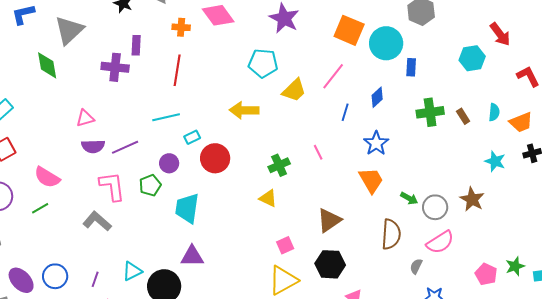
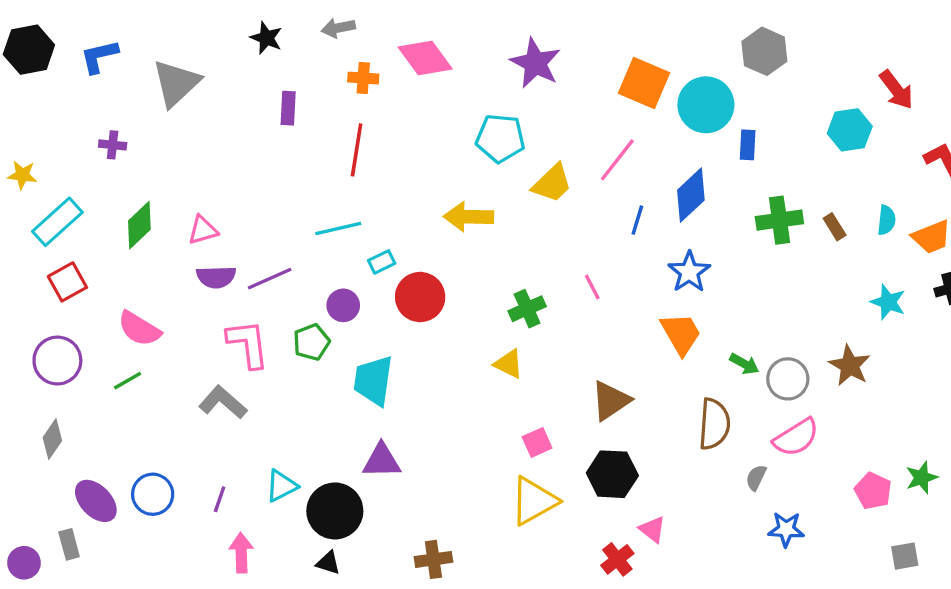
green diamond: (47, 65) -> (139, 225), moved, turned 56
purple cross: (115, 67) -> (113, 145), moved, size x0.6
blue diamond: (377, 97) -> (691, 195), size x1.5

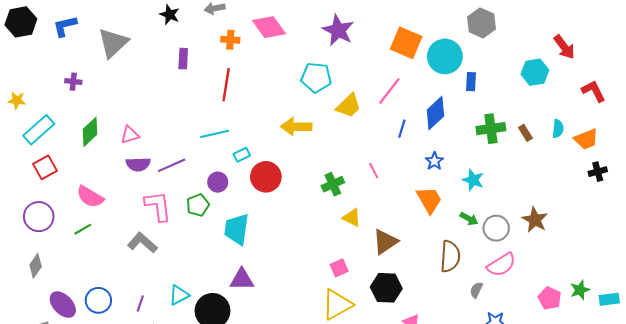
blue star: (689, 272) -> (434, 161), size x0.7
cyan star: (888, 302) -> (473, 180), moved
yellow triangle: (509, 364) -> (352, 218), moved

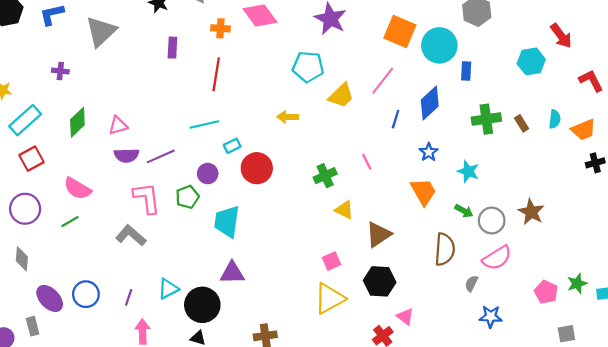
yellow arrow: (296, 127) -> (288, 117), size x0.7
gray diamond: (36, 266) -> (22, 259), turned -30

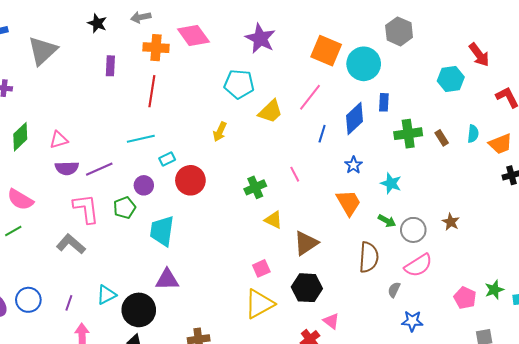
orange cross: (220, 28) -> (156, 48), size x1.4
blue rectangle: (466, 71) -> (384, 102), moved
yellow arrow: (288, 117) -> (220, 132), turned -66
brown star: (531, 212) -> (451, 222), size x0.7

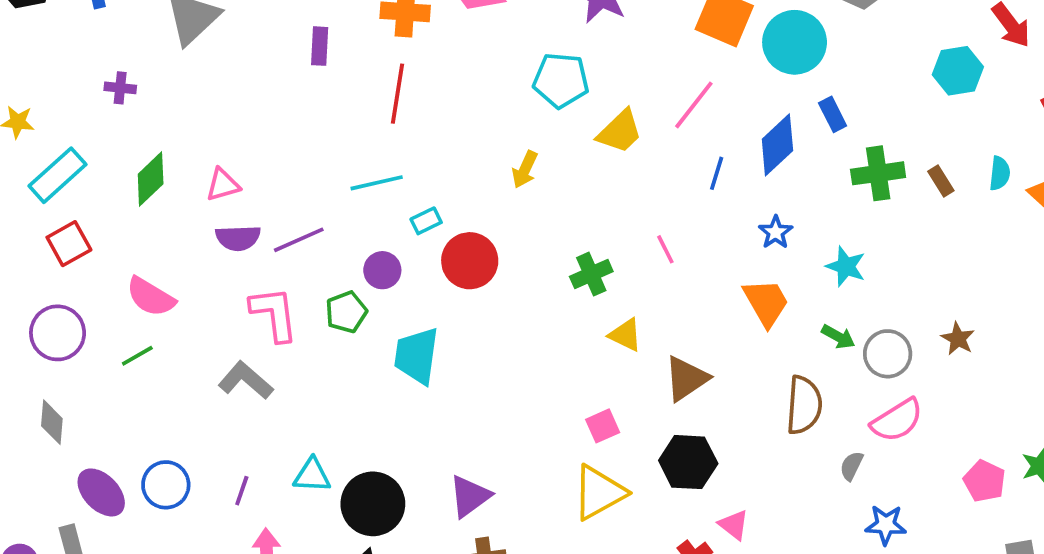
blue rectangle: (384, 102) -> (833, 114), turned -30
purple triangle: (167, 280) -> (470, 496), moved, turned -35
cyan triangle: (106, 295) -> (312, 475), turned 30

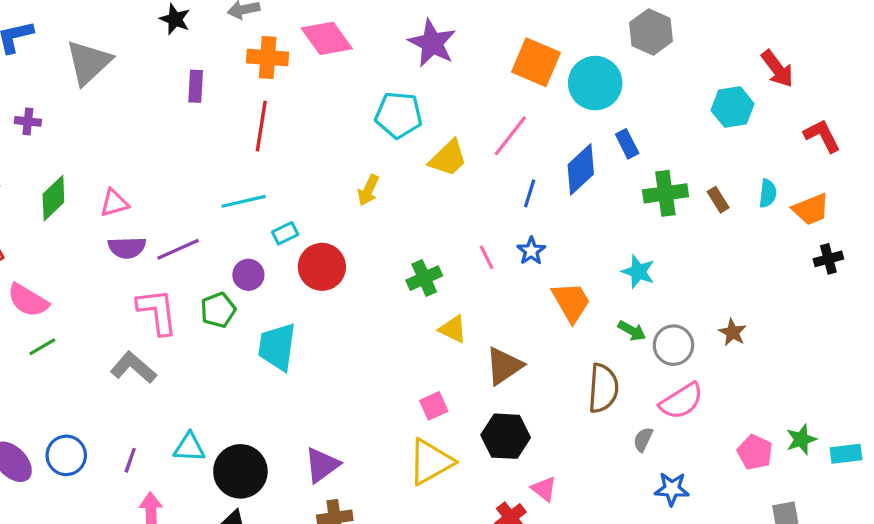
blue star: (776, 232) -> (531, 251), moved
pink semicircle: (151, 297) -> (28, 300), moved

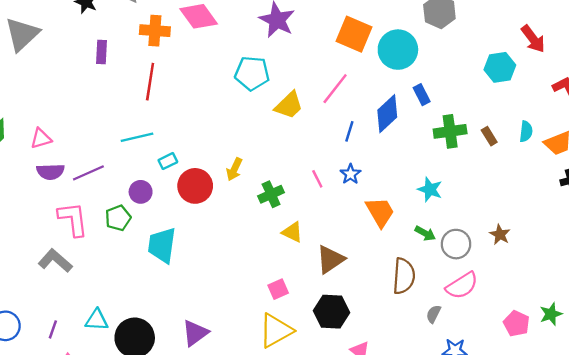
yellow arrow: (368, 190) -> (234, 169), moved

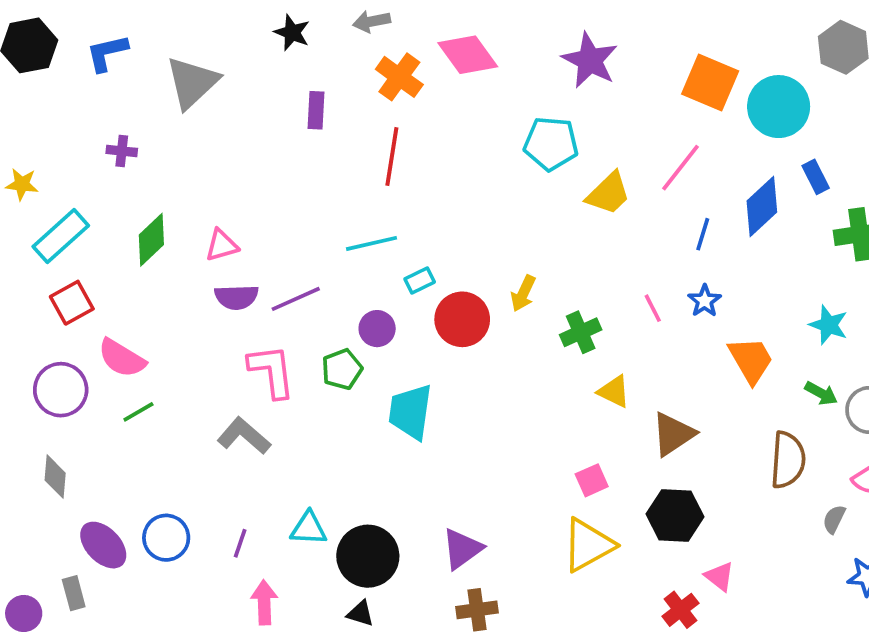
orange cross: (155, 31) -> (399, 77), turned 32

